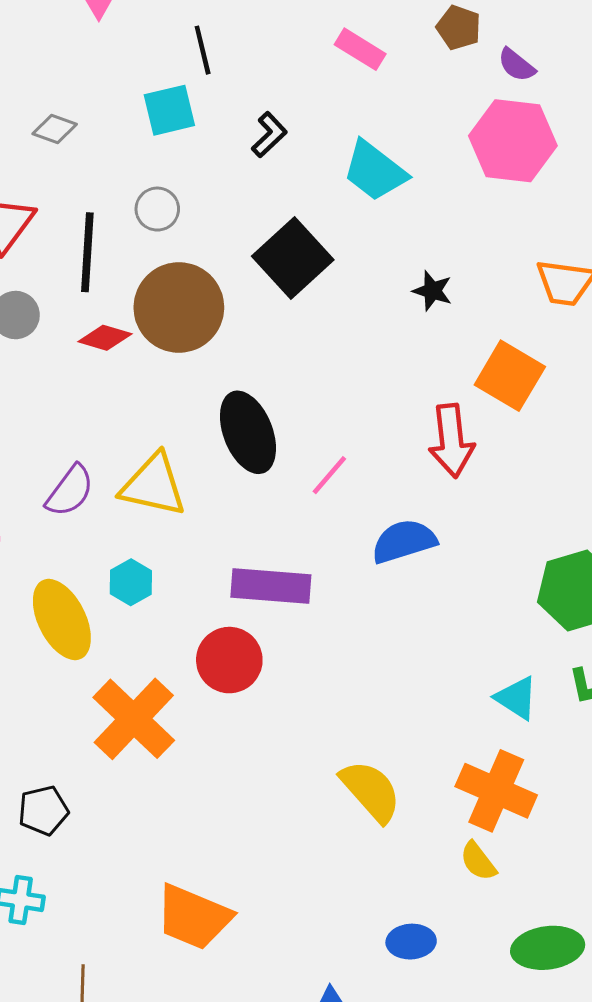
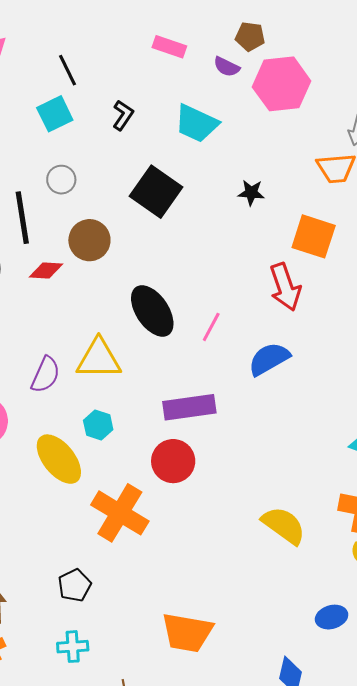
brown pentagon: (459, 28) -> (250, 36), moved
purple semicircle: (517, 65) -> (227, 67), moved
brown circle: (179, 307) -> (89, 240), size x0.7

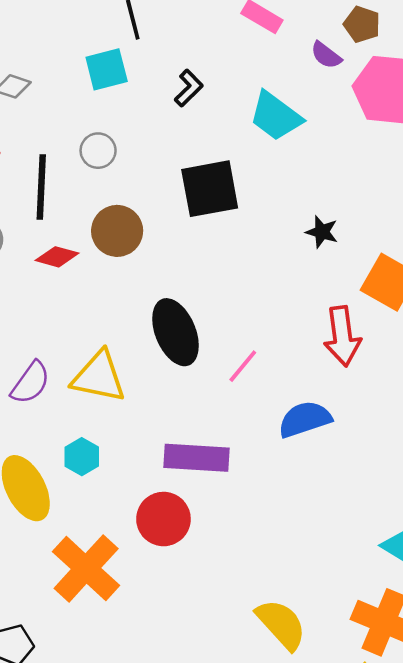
black square: (156, 192) -> (210, 189), turned 33
black star: (251, 193) -> (322, 232), moved

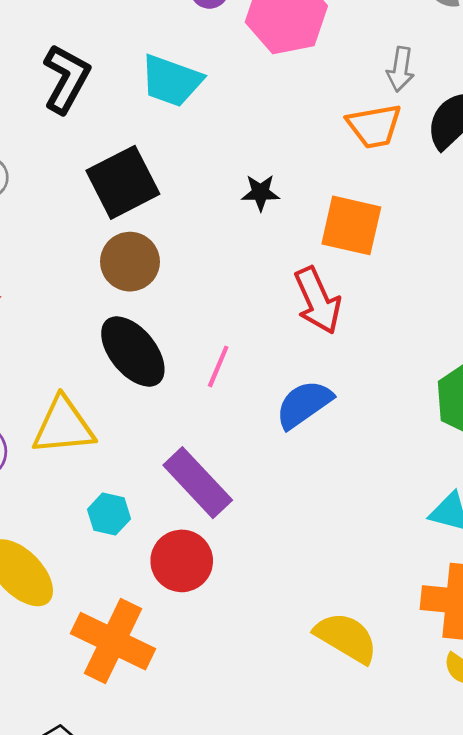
black L-shape: (189, 88) -> (66, 79), size x1.6
brown circle: (117, 231) -> (130, 262), moved
cyan hexagon: (82, 457) -> (109, 514), moved
purple rectangle: (196, 458) -> (198, 483), turned 60

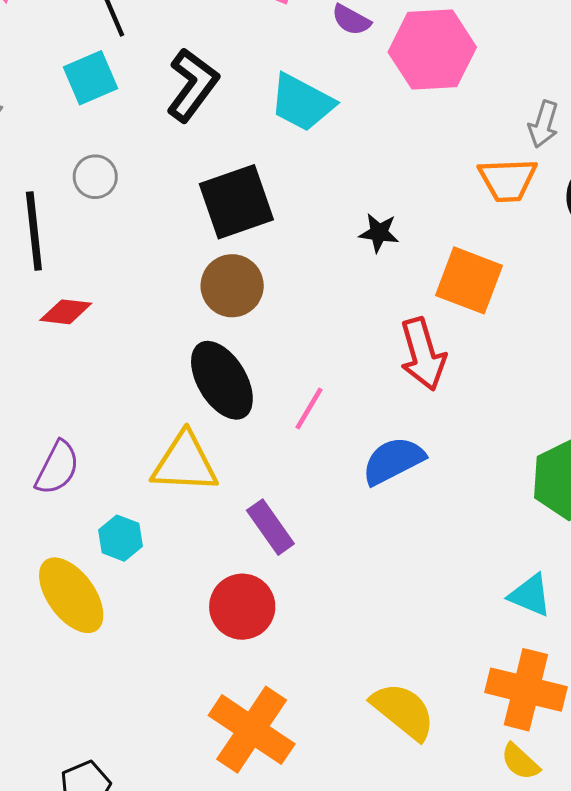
yellow triangle: (63, 426) -> (185, 463), moved
purple rectangle: (198, 483) -> (270, 527), size x0.7
cyan hexagon: (109, 514) -> (121, 538), moved
orange cross: (113, 641) -> (252, 730), moved

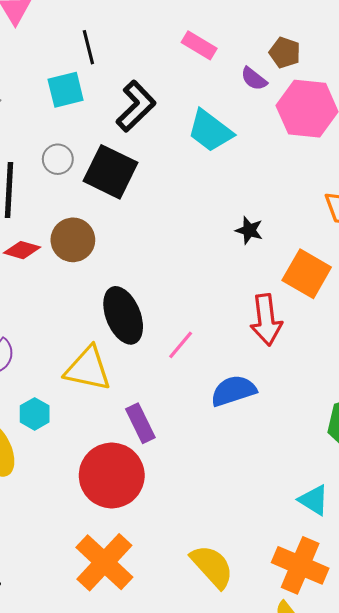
black square: (236, 202) -> (110, 172), moved, turned 36
brown circle: (232, 286) -> (73, 240), moved
red circle: (242, 607) -> (112, 475), size x1.4

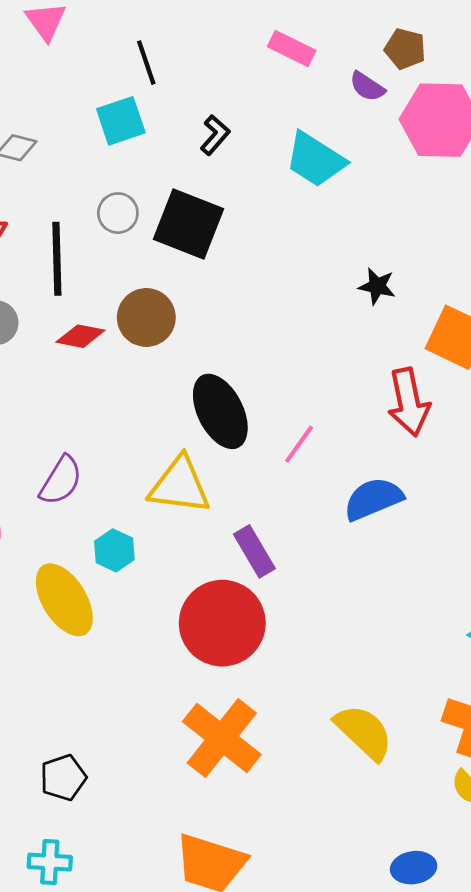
black L-shape: (136, 106) -> (215, 135), size x0.6

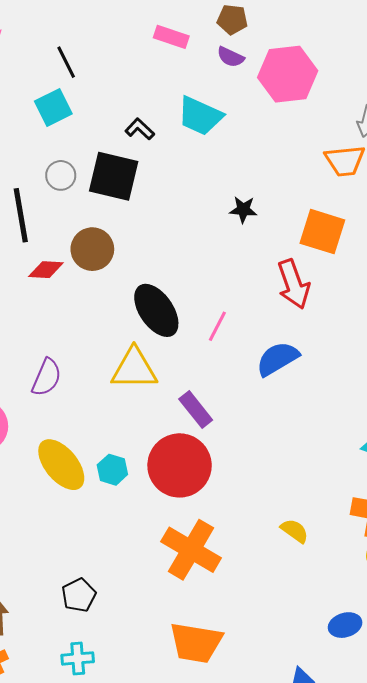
brown pentagon: (405, 49) -> (232, 20), moved
black L-shape: (215, 135) -> (140, 129), moved, turned -80
black star: (377, 286) -> (243, 210), moved
cyan hexagon: (114, 550) -> (112, 470), moved
yellow semicircle: (364, 732) -> (295, 531), size x0.6

